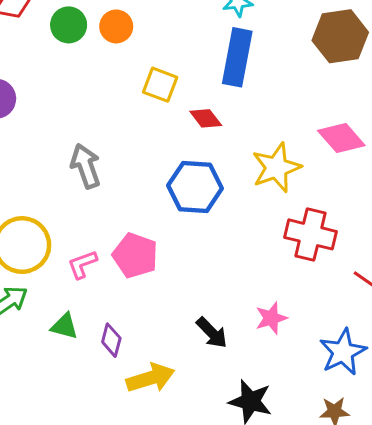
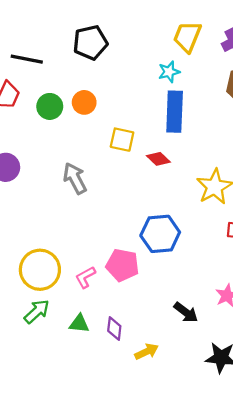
gray arrow: (86, 166) -> (75, 178), moved
blue hexagon: (195, 187) -> (160, 234), moved
yellow arrow: (150, 378) -> (147, 352), size x0.7

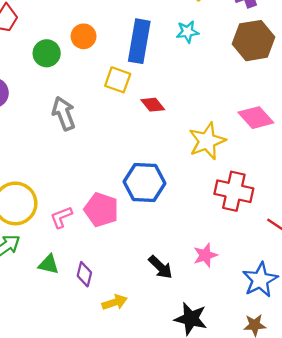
cyan star: (169, 72) -> (187, 32), moved
green circle: (50, 106) -> (47, 53), moved
blue rectangle: (175, 112) -> (139, 41), moved

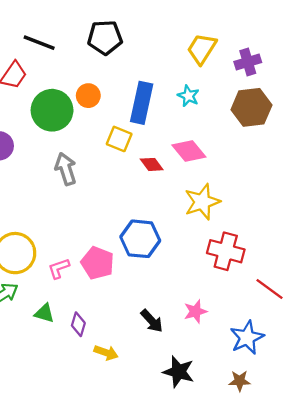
cyan star: (187, 32) -> (188, 96), turned 30
green circle: (47, 53) -> (52, 110), size x1.6
pink diamond: (256, 118) -> (189, 151), moved
yellow arrow: (115, 302) -> (106, 353), turned 35

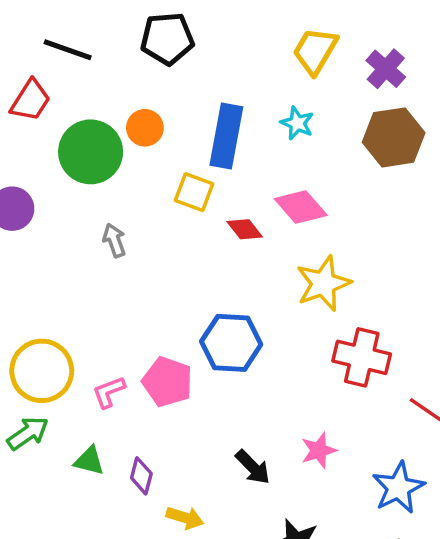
purple cross: (248, 62) -> (386, 69), turned -30
gray arrow: (66, 169) -> (114, 240), size x0.7

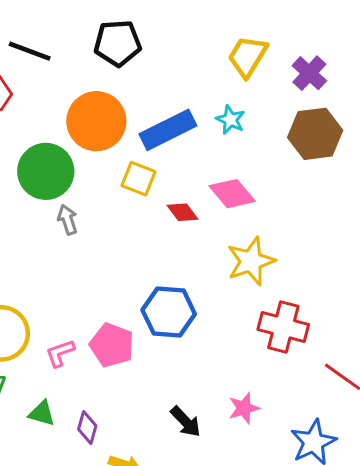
orange circle: (145, 128) -> (96, 121), size x1.8
blue rectangle: (226, 136) -> (168, 130), turned 52
green circle: (91, 152) -> (46, 171), moved

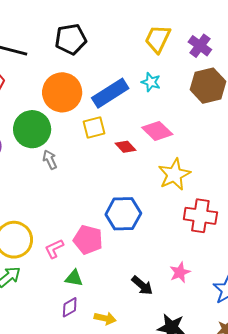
yellow square: (139, 179) -> (94, 128), turned -30
green triangle: (42, 413) -> (74, 278), moved
purple diamond: (87, 427) -> (70, 307), moved, turned 50

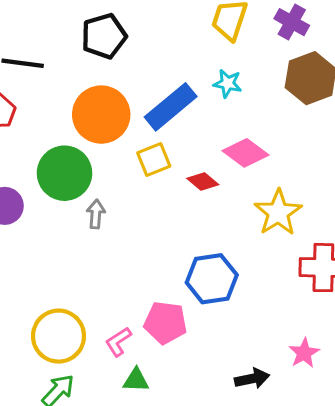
gray arrow: (50, 160) -> (96, 214), turned 36
green triangle: (74, 278) -> (136, 380), moved
black arrow: (142, 285) -> (252, 379), turned -45

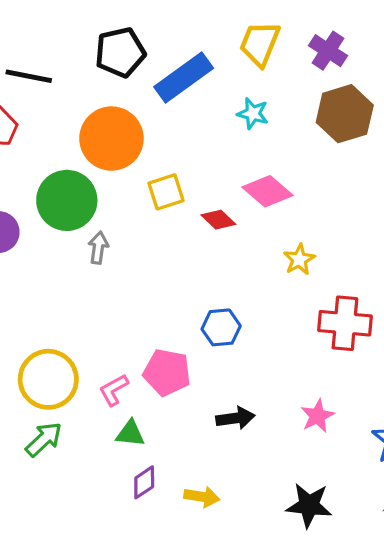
blue rectangle: (171, 107) -> (184, 78), moved
yellow star: (278, 213) -> (299, 259), size x0.6
blue hexagon: (212, 279) -> (221, 327), size x0.7
black arrow: (252, 379) -> (235, 418), moved

